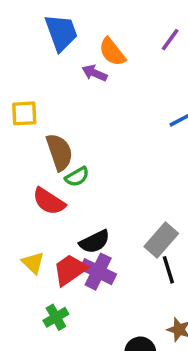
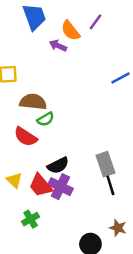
purple line: (170, 40) -> (95, 22), moved
brown semicircle: (59, 152) -> (33, 102), turned -65
gray rectangle: (161, 240) -> (105, 164), turned -60
red trapezoid: (70, 270) -> (41, 185), turned -95

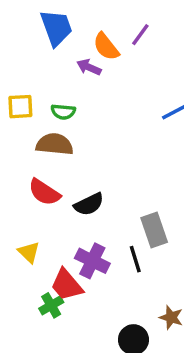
green semicircle: (46, 119) -> (63, 112), moved, turned 35
black semicircle: (58, 165) -> (89, 204), moved
red trapezoid: (41, 185) -> (67, 285), moved
black line: (110, 185) -> (135, 259), moved

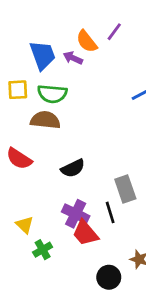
blue trapezoid: (56, 28) -> (43, 55), moved
green semicircle: (63, 112) -> (52, 94), size x1.5
red semicircle: (44, 192) -> (19, 159), moved
yellow triangle: (29, 252) -> (25, 225), moved
red trapezoid: (67, 285) -> (85, 233), moved

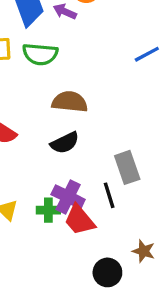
brown semicircle: (45, 120) -> (70, 102), moved
green cross: (43, 250) -> (48, 210), moved, turned 30

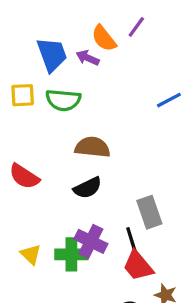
green cross: (48, 210) -> (71, 254), size x1.4
red trapezoid: (80, 220) -> (138, 266), moved

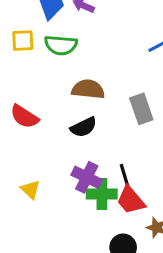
gray rectangle: (149, 212) -> (141, 109), moved
green cross: (71, 254) -> (102, 194), moved

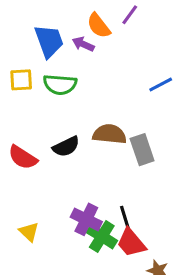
brown semicircle: (88, 89) -> (110, 134), moved
black semicircle: (84, 127) -> (66, 147), moved
green cross: (102, 194) -> (102, 236), turned 32

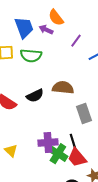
purple line: (130, 15) -> (76, 41), moved
gray rectangle: (142, 150) -> (84, 114), moved
purple cross: (86, 219) -> (48, 143), turned -30

